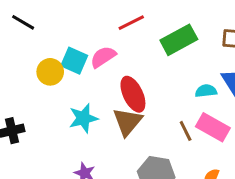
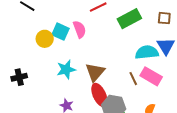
pink semicircle: (103, 57) -> (80, 29), turned 102
cyan semicircle: (206, 91) -> (147, 52), size x1.6
red ellipse: (133, 94) -> (99, 95), moved

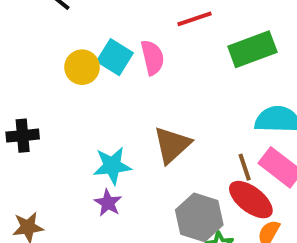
cyan star: (66, 69) -> (112, 166), moved
red ellipse: (99, 95) -> (251, 200), moved, turned -35

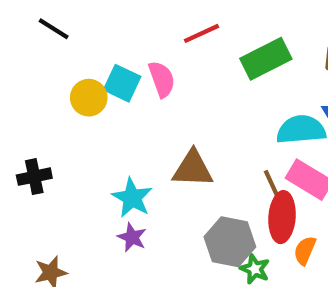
brown triangle: (172, 145) -> (193, 169), turned 51
cyan star: (112, 166) -> (132, 198), turned -30
red ellipse: (251, 200) -> (282, 217), turned 63

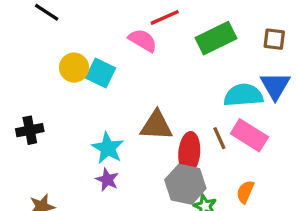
pink semicircle: (162, 79) -> (143, 40), moved, turned -40
cyan square: (122, 83) -> (101, 73), moved
red ellipse: (282, 217) -> (189, 153), moved

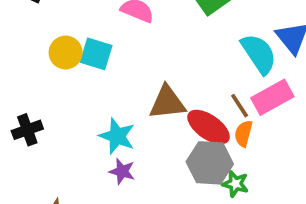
cyan semicircle: (243, 95) -> (259, 54), turned 69
pink rectangle: (249, 135) -> (272, 97), turned -52
red ellipse: (189, 153) -> (209, 127), turned -51
orange semicircle: (245, 192) -> (243, 133), moved

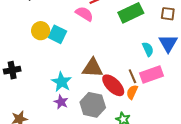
cyan semicircle: (259, 54) -> (148, 49), size x0.6
gray hexagon: (210, 163) -> (93, 105), moved

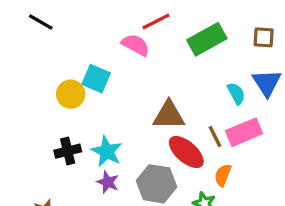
yellow circle: (41, 31) -> (71, 94), moved
brown triangle: (93, 68) -> (169, 115), moved
black cross: (12, 70) -> (68, 151), moved
orange semicircle: (132, 92) -> (223, 175), moved

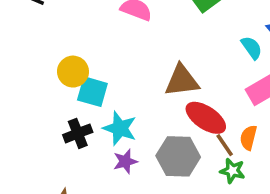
cyan square: (96, 79) -> (92, 92), moved
brown line: (215, 136) -> (225, 145), moved
purple star: (108, 182) -> (125, 161), turned -30

